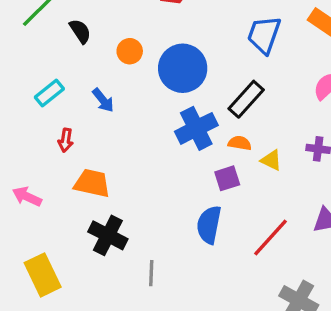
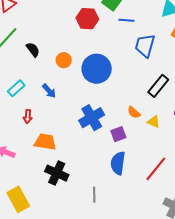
black rectangle: (246, 99) -> (158, 86), moved
blue cross: (196, 128) -> (92, 118), moved
orange semicircle: (240, 143) -> (134, 112), turned -144
purple square: (227, 178) -> (118, 134), moved
gray line: (151, 273) -> (94, 195), moved

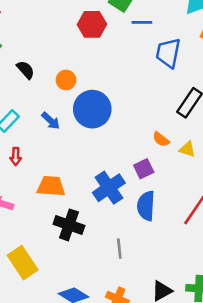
blue circle: (97, 69) -> (92, 109), moved
red arrow: (28, 117) -> (16, 156), moved
blue cross: (92, 118) -> (109, 188), moved

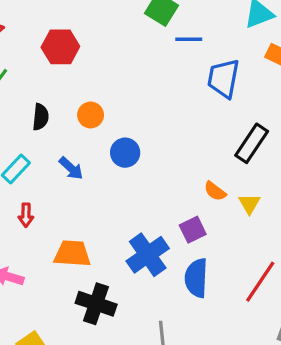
red hexagon: (92, 24) -> (60, 47), moved
black semicircle: (26, 70) -> (40, 117), moved, turned 48
blue circle: (92, 109) -> (125, 153), size x0.6
yellow triangle: (187, 149) -> (249, 204), turned 42

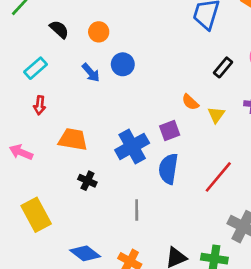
black semicircle: (40, 117) -> (59, 29), turned -60
black rectangle: (252, 143) -> (223, 67), size x0.7
blue arrow: (71, 168) -> (91, 73), moved
black cross: (96, 304) -> (87, 181), size x0.6

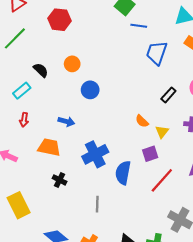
black semicircle: (59, 29) -> (41, 70), moved
blue arrow: (91, 73) -> (66, 121), moved, turned -35
purple square: (170, 130) -> (150, 154), moved

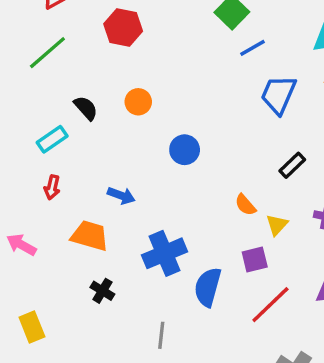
blue line: (139, 26) -> (253, 48), turned -42
blue circle: (90, 90) -> (185, 150), moved
yellow rectangle: (19, 205) -> (32, 327), size x0.7

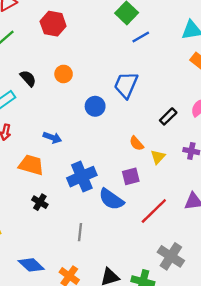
blue trapezoid: (278, 95) -> (126, 85), moved
purple square: (255, 259) -> (131, 176), moved
blue semicircle: (208, 287) -> (111, 199), turned -70

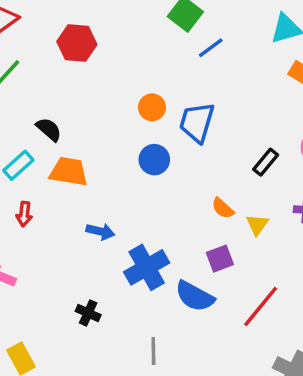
orange circle: (64, 74) -> (152, 107), moved
blue arrow: (52, 138) -> (100, 231), moved
orange trapezoid: (31, 165) -> (69, 172), moved

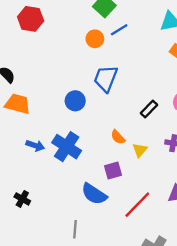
orange circle: (152, 107) -> (95, 39), moved
blue cross: (147, 267) -> (67, 147), moved, turned -32
gray line: (153, 351) -> (75, 229), moved

